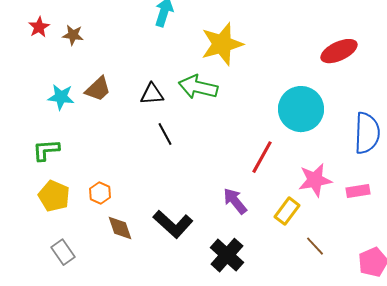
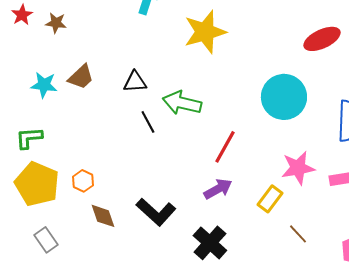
green arrow: (198, 87) -> (182, 103), moved
red line: (262, 157) -> (225, 147), moved
yellow pentagon: (54, 196) -> (37, 184), size x1.4
purple arrow: (235, 201) -> (218, 189), turned 100

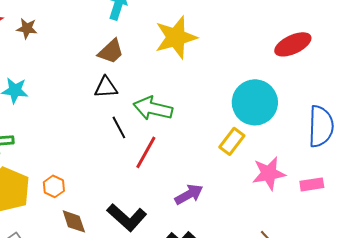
brown trapezoid: (81, 77) -> (111, 51), moved
red line: (225, 147) -> (146, 152), moved
yellow rectangle: (270, 199) -> (232, 141), moved

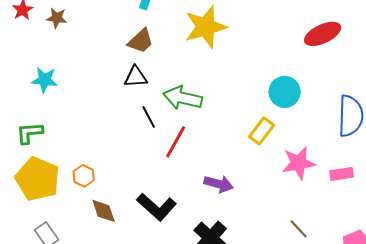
cyan circle: (255, 102) -> (285, 92), size x0.7
purple arrow: (189, 194) -> (219, 184), turned 44

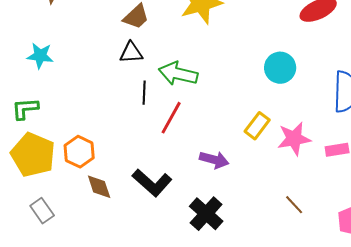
black line: (149, 117) -> (144, 93), turned 30
yellow rectangle: (262, 131) -> (257, 126), moved
orange hexagon: (84, 176) -> (79, 152), size x1.4

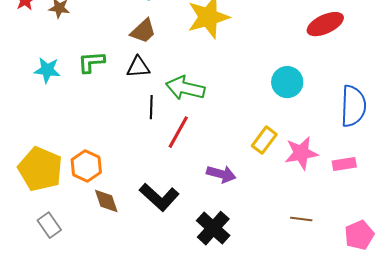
green L-shape: (25, 109) -> (91, 62), moved
brown line: (294, 205) -> (301, 219), turned -40

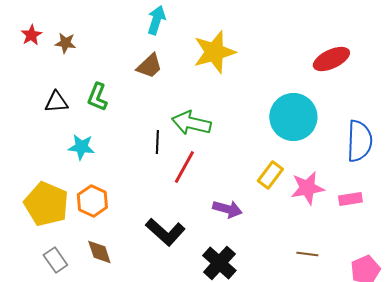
green L-shape: (91, 62) -> (97, 97), turned -64
black triangle: (138, 67) -> (56, 102), moved
cyan star: (47, 70) -> (81, 147), moved
cyan circle: (287, 82) -> (293, 117), size x1.5
brown diamond: (106, 201) -> (99, 252), moved

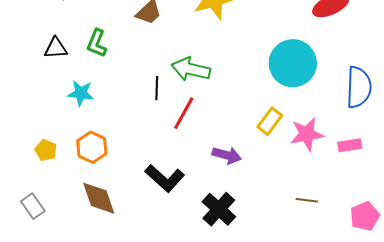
yellow pentagon: (46, 204) -> (46, 150), size x0.5
brown diamond: (99, 252) -> (99, 198), size x1.4
gray rectangle: (55, 260) -> (33, 206), moved

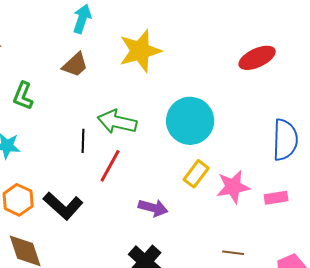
cyan circle: (293, 63) -> (190, 121), moved
black L-shape: (165, 178) -> (63, 206), moved

